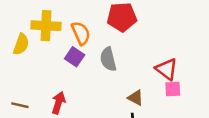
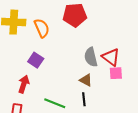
purple square: (75, 57) -> (36, 60), moved
gray semicircle: (108, 59) -> (91, 57), moved

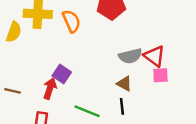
gray semicircle: (91, 57) -> (130, 56), turned -90
purple square: (36, 60) -> (62, 74), moved

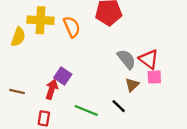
gray semicircle: (130, 56) -> (126, 59), turned -115
brown triangle: (124, 84) -> (132, 85), moved, turned 48
black line: (122, 106) -> (119, 106), turned -40

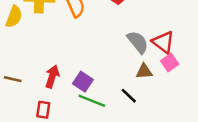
purple square: (63, 76) -> (83, 82), moved
pink square: (154, 77) -> (170, 62), turned -32
brown triangle: (132, 85) -> (144, 71), turned 40

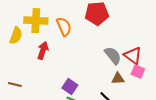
pink square: (170, 62) -> (138, 72), turned -32
red arrow: (52, 77) -> (43, 51), moved

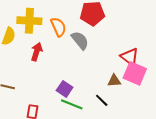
gray semicircle: (113, 56) -> (80, 40), moved
pink square: (138, 72) -> (135, 73), size x1.6

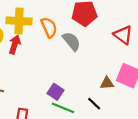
red arrow: (37, 52) -> (15, 45), moved
red triangle: (130, 57) -> (123, 35), moved

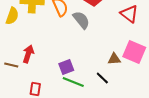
red arrow: (15, 45) -> (28, 54), moved
purple square: (55, 92) -> (66, 67), turned 35

